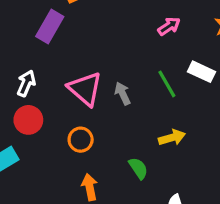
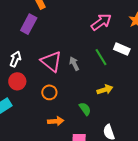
pink arrow: (169, 26) -> (101, 22), size x1.5
orange arrow: (90, 187) -> (56, 121), turned 98

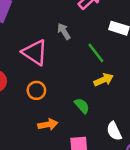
green line: (101, 57) -> (96, 53), moved
gray arrow: (74, 64) -> (64, 31), moved

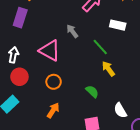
yellow arrow: (104, 80) -> (108, 69), turned -98
orange arrow: (48, 125) -> (53, 110), moved, turned -42

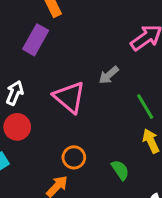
gray arrow: (72, 31) -> (109, 75), turned -104
orange circle: (54, 82) -> (74, 157), moved

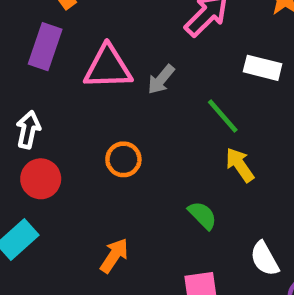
pink triangle: (69, 97) -> (108, 67), moved, turned -32
orange circle: (74, 157) -> (123, 159), moved

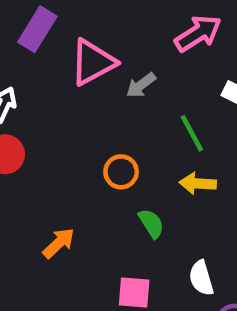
pink triangle: (108, 67) -> (93, 62), turned -39
orange circle: (123, 159) -> (121, 172), moved
yellow arrow: (240, 165) -> (198, 183), turned -64

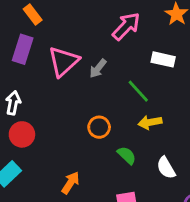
white semicircle: (201, 278) -> (166, 168), moved

